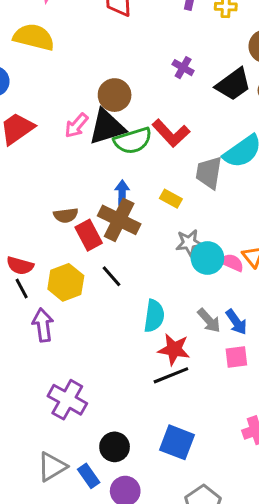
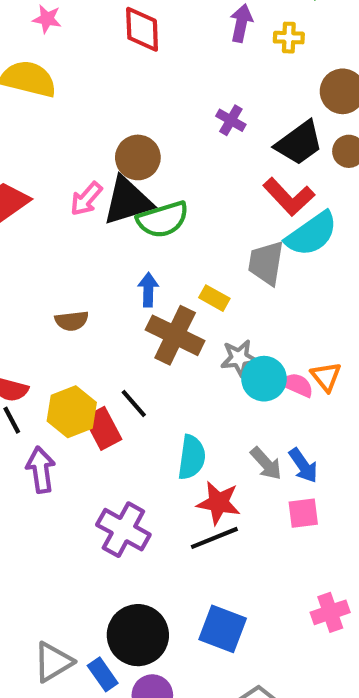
red L-shape: (171, 133) -> (289, 197), moved
brown cross: (119, 220) -> (175, 335), moved
red rectangle: (89, 235) -> (103, 428), moved
purple cross: (67, 400) -> (123, 530), moved
black circle: (115, 447) -> (138, 635), size x1.5

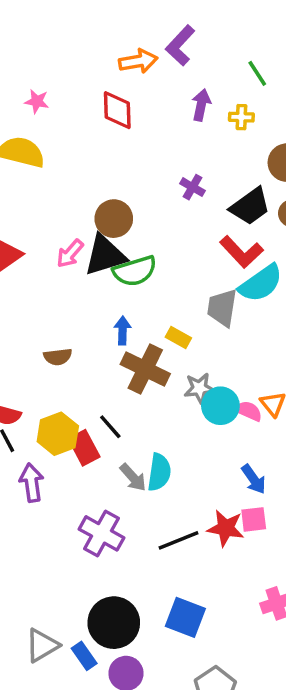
gray arrow: (266, 463) -> (133, 477), moved
red star: (219, 503) -> (226, 528), moved

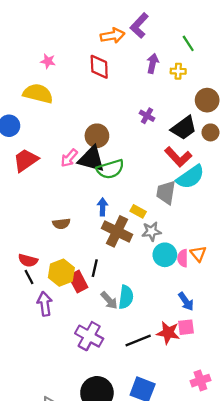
black triangle: (105, 255) -> (91, 159), turned 32
gray star: (199, 388) -> (151, 231), moved
pink semicircle: (248, 411) -> (183, 258), turned -114
black line: (110, 427) -> (95, 268), turned 54

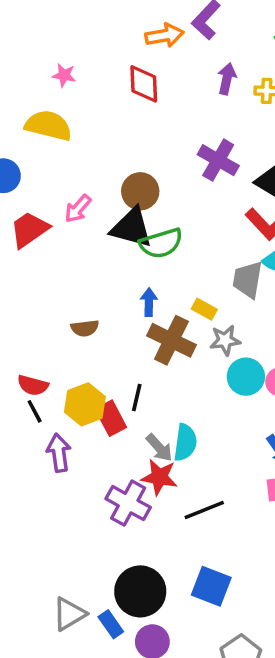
purple cross: (147, 116) -> (218, 160), size x1.6
pink arrow: (69, 158) -> (78, 209), moved
red star: (168, 333) -> (159, 477), moved

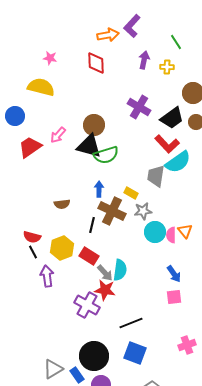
black line: (137, 397) -> (92, 225), moved
red rectangle: (111, 418) -> (89, 256), moved, turned -30
black line: (204, 510) -> (131, 323), moved

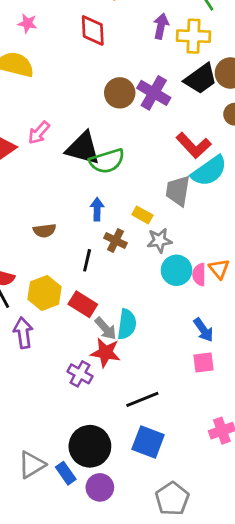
yellow cross: (167, 67) -> (194, 36), size x1.6
black trapezoid: (172, 118) -> (201, 79), moved
brown circle: (94, 125) -> (120, 93), moved
brown cross: (112, 211) -> (115, 240), size x0.6
purple cross: (87, 305) -> (80, 374), size x0.7

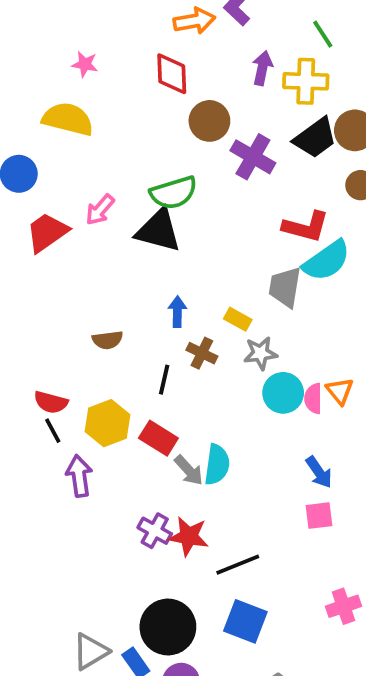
brown circle: (120, 93) -> (209, 121), moved
red L-shape: (194, 145) -> (306, 227), turned -32
green semicircle: (107, 161) -> (174, 193), moved
red star: (106, 353) -> (189, 536), moved

